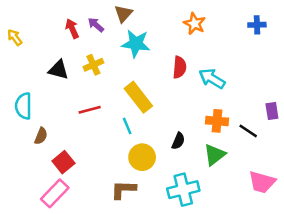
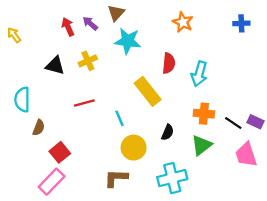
cyan arrow: (212, 79) -> (199, 74), turned -105
yellow rectangle: (138, 97) -> (148, 91), moved
purple rectangle: (272, 111) -> (255, 122), moved, turned -56
pink trapezoid: (262, 182) -> (246, 155), moved, turned 56

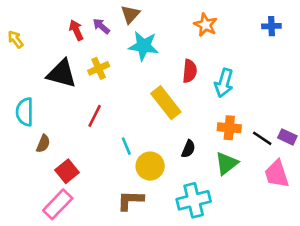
black triangle: (55, 66) -> (62, 74), size x1.4
red line: (84, 103) -> (95, 116), turned -48
cyan line: (120, 118) -> (126, 146), moved

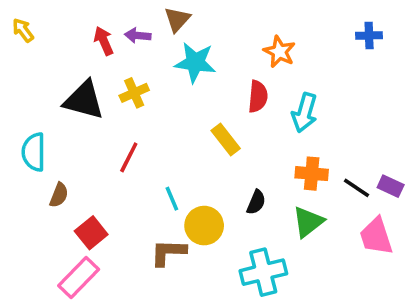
orange star: (205, 25) -> (279, 52), moved
purple arrow: (101, 26) -> (138, 35), turned -36
yellow arrow: (15, 39) -> (23, 30), moved
yellow rectangle: (166, 103) -> (226, 139), size x0.7
brown L-shape: (130, 200) -> (168, 252), moved

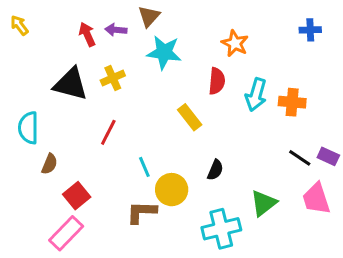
orange cross: (312, 174) -> (292, 102), moved
green triangle: (308, 222) -> (264, 203), moved

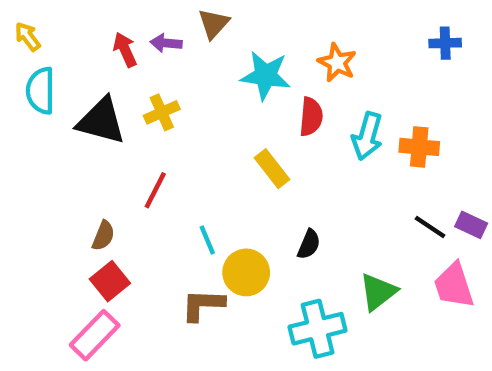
cyan star: (164, 52) -> (266, 76), moved
cyan semicircle: (28, 128) -> (41, 91), moved
brown semicircle: (50, 164) -> (103, 236), moved

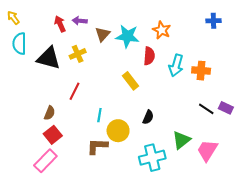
brown triangle: (214, 24) -> (103, 34), moved
cyan line: (207, 240) -> (99, 115), turned 32
pink trapezoid: (454, 285) -> (207, 150), moved, turned 50

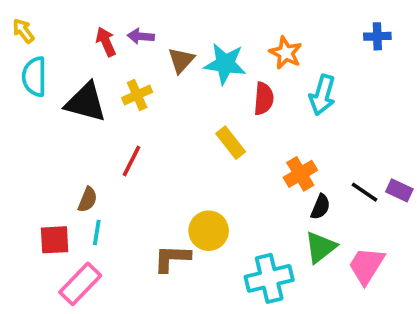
cyan arrow: (176, 65) -> (322, 95), moved
orange cross: (201, 71) -> (300, 174), moved, turned -36
cyan line: (99, 115) -> (97, 233), moved
black semicircle: (148, 117) -> (320, 207), moved
red square: (53, 135) -> (55, 240), moved, turned 36

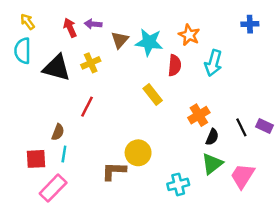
yellow arrow: (23, 31) -> (27, 22), moved
black line: (365, 192) -> (241, 127), turned 30
cyan cross: (269, 278) -> (178, 184), size x0.7

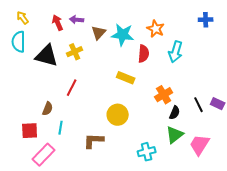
yellow rectangle: (153, 94) -> (126, 78), turned -30
yellow circle: (138, 153) -> (118, 115), moved
cyan line: (64, 154) -> (61, 128), moved

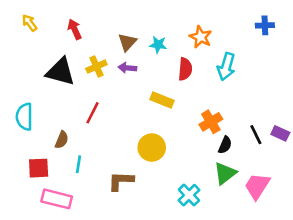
purple arrow: (77, 20) -> (127, 68), moved
cyan star: (123, 35) -> (158, 45), size x0.6
cyan semicircle: (19, 42) -> (24, 117), moved
cyan cross: (147, 152) -> (189, 195), turned -30
pink rectangle: (44, 155) -> (57, 199), turned 60

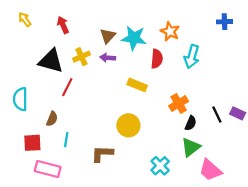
cyan star: (158, 45) -> (134, 38), size x1.6
red line: (93, 113) -> (67, 87), moved
pink trapezoid: (257, 186) -> (210, 170), moved, turned -80

